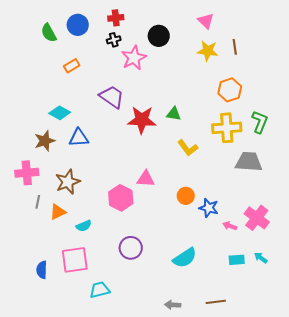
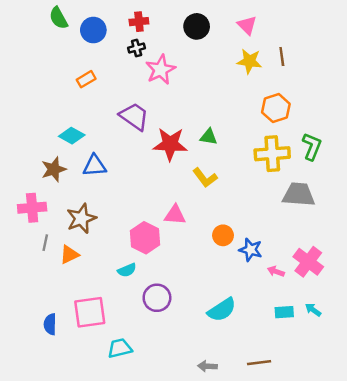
green semicircle: (49, 33) -> (59, 18), moved
black circle: (159, 36) -> (197, 26), moved
yellow L-shape: (188, 148) -> (205, 178), moved
cyan semicircle: (84, 226) -> (127, 270), moved

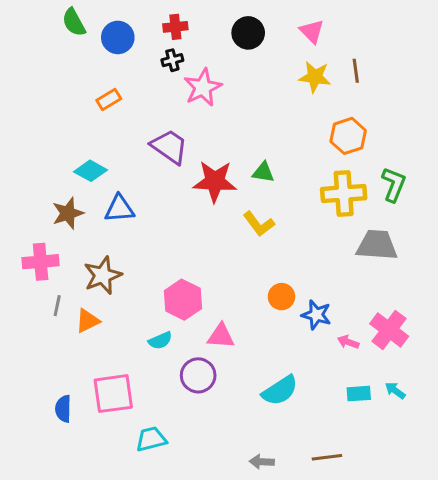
pink triangle: (175, 215) -> (221, 336), moved

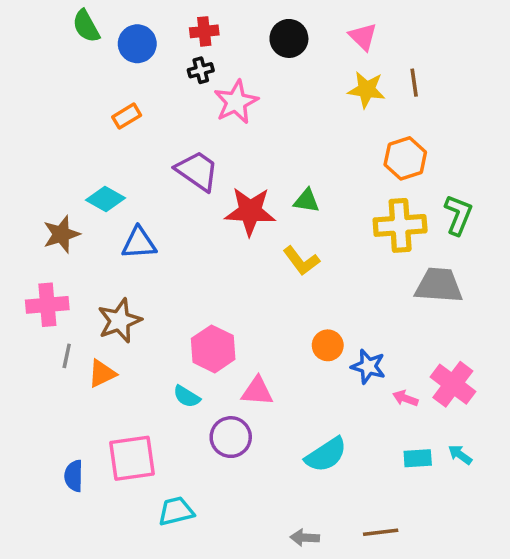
brown star: (68, 213) -> (61, 234), moved
cyan semicircle: (160, 341) -> (187, 397), turned 55

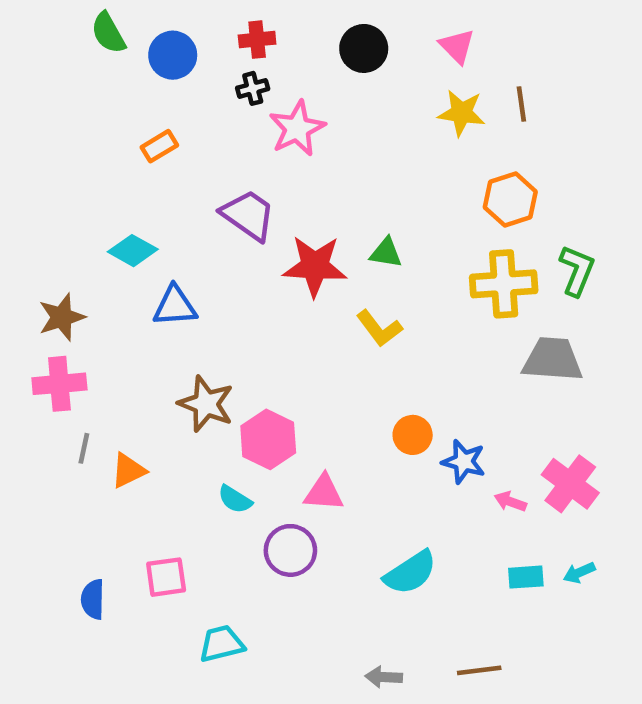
brown star: (61, 234) -> (62, 317), moved
brown star: (120, 321) -> (206, 404), moved, turned -30
cyan arrow: (460, 455) -> (579, 573), turned -60
pink square: (132, 458) -> (166, 577), size x0.7

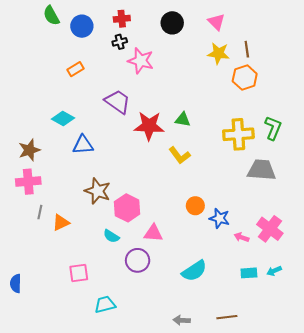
pink star: (297, 128) -> (141, 61), turned -30
orange hexagon: (510, 199) -> (245, 78), moved
blue semicircle: (93, 599) -> (16, 283), moved

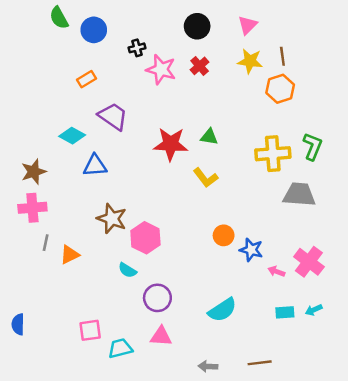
red cross: (122, 19) -> (200, 66), moved, turned -35
pink triangle: (216, 22) -> (248, 25), turned 30
purple trapezoid: (118, 102) -> (113, 116), moved
pink triangle: (153, 233) -> (161, 336), moved
pink square: (79, 273) -> (90, 330), moved

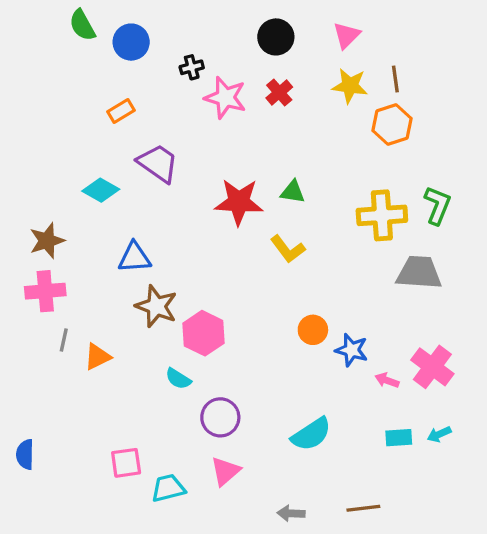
blue triangle: (95, 166) -> (134, 257), moved
pink triangle: (161, 336) -> (225, 471), turned -45

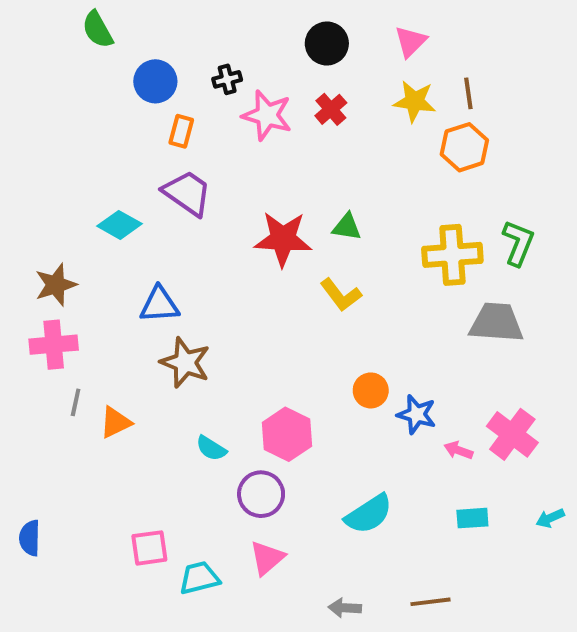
blue circle: (131, 42) -> (155, 81), moved
orange rectangle: (121, 111) -> (181, 131), moved, turned -44
pink hexagon: (203, 333) -> (287, 434), moved
cyan arrow: (439, 434) -> (550, 518), moved

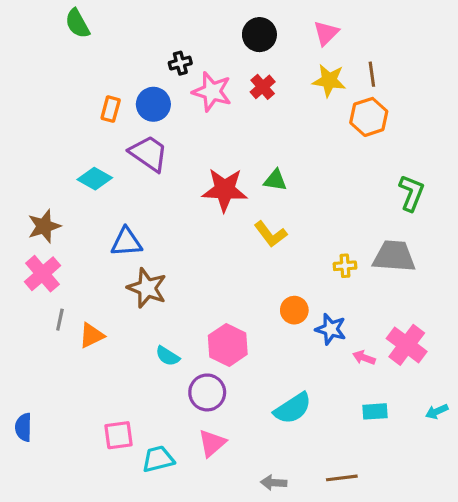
blue circle: (155, 81) -> (153, 104), moved
orange rectangle: (181, 131) -> (111, 109), moved
yellow cross: (452, 255) -> (345, 266), moved, size x0.5
pink cross: (54, 345) -> (43, 274), turned -36

